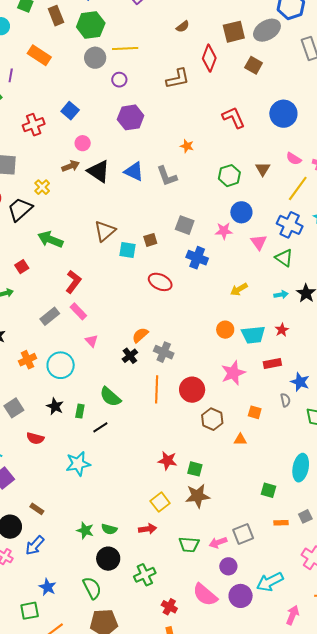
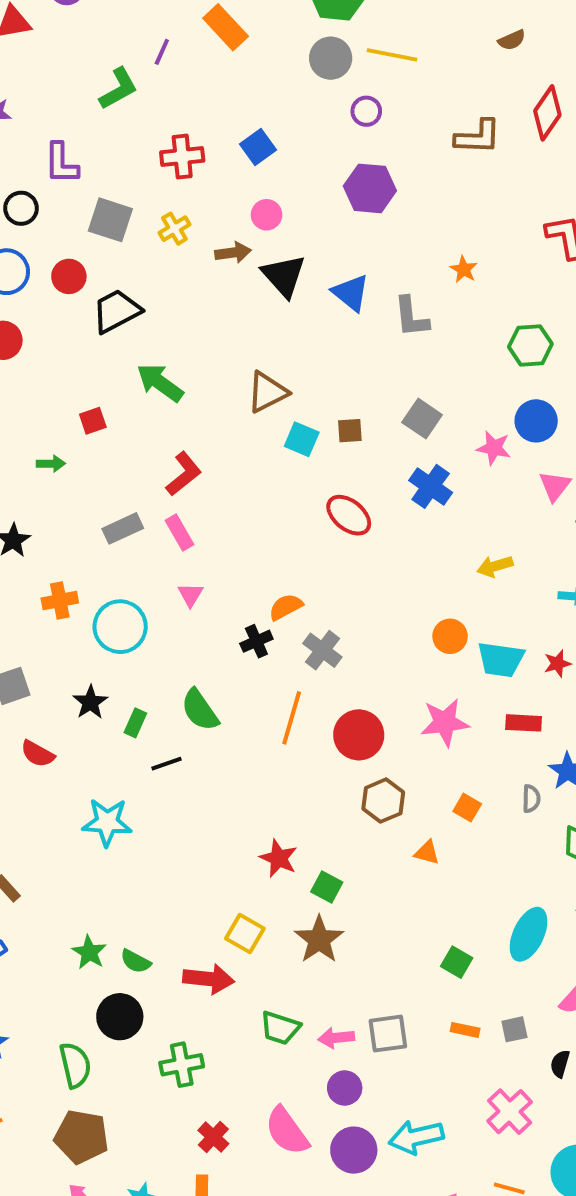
yellow cross: (42, 187) -> (174, 229), moved
brown star: (198, 496) -> (319, 939), turned 30
yellow square: (160, 502) -> (245, 934), turned -36
red arrow: (148, 529) -> (209, 979), size x1.4

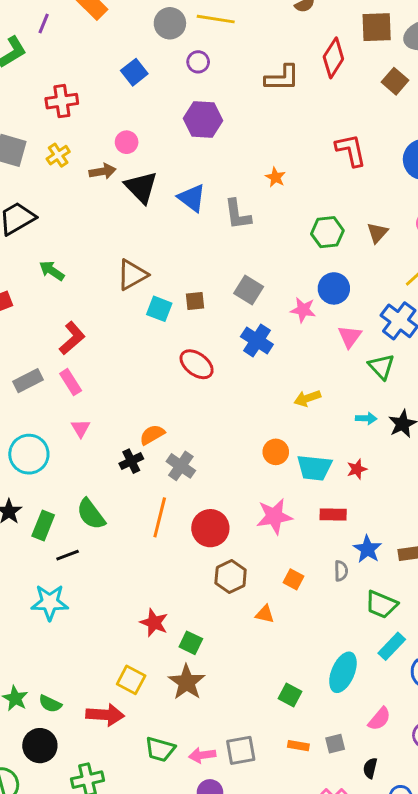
blue square: (258, 147) -> (134, 72), moved
green arrow: (160, 383) -> (52, 271), size x0.7
green rectangle: (135, 723) -> (43, 526), size x1.4
cyan star: (107, 822) -> (50, 602), moved

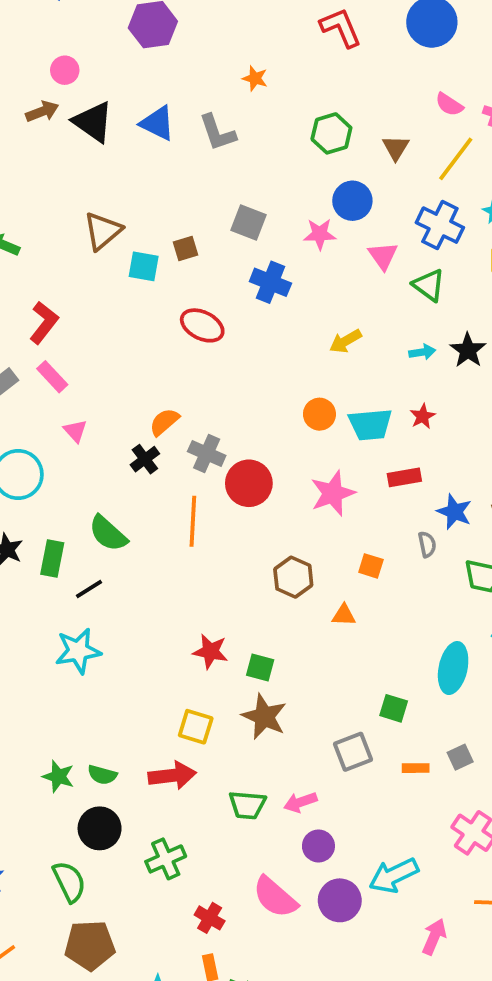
brown triangle: (377, 233) -> (396, 148), moved
red circle: (210, 528) -> (249, 483), moved
gray square: (241, 750) -> (353, 752), moved

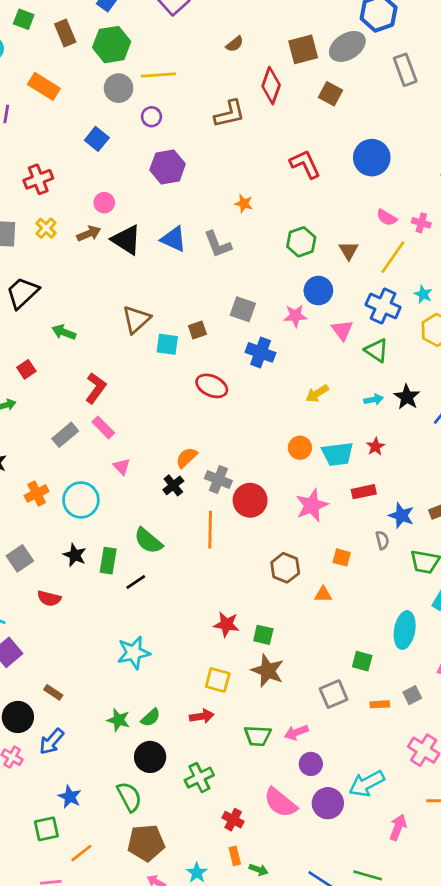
cyan star: (78, 651) -> (134, 653), moved
green semicircle: (102, 775) -> (151, 718), turned -55
red arrow: (172, 775) -> (202, 716), size x0.7

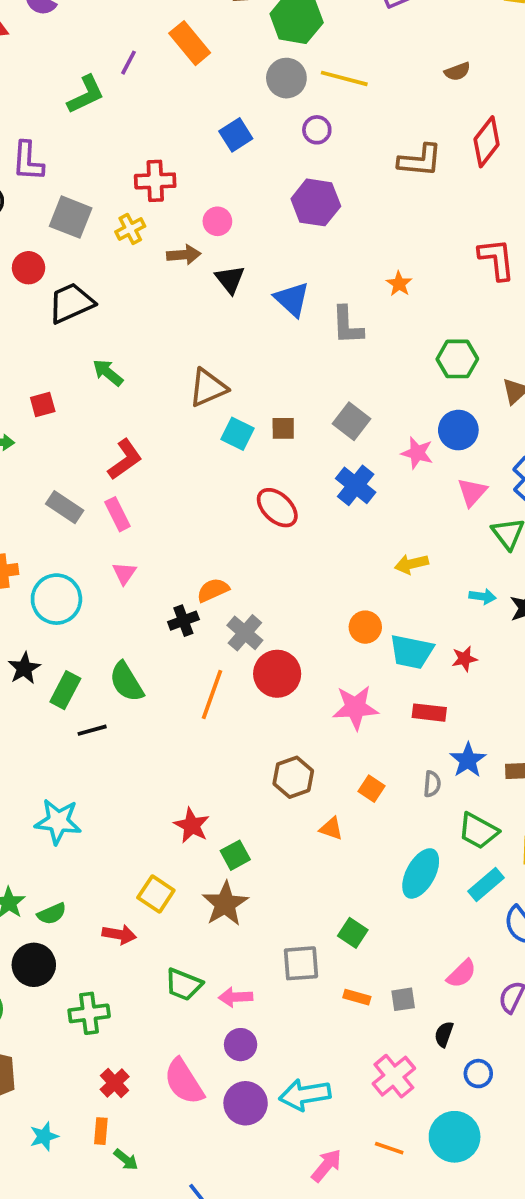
red cross: (38, 179) -> (155, 181), moved
black triangle: (126, 240) -> (230, 279), size x0.7
gray rectangle: (65, 435) -> (65, 507), turned 55
cyan ellipse: (405, 630) -> (421, 873), moved
green square: (263, 635) -> (235, 855), turned 30

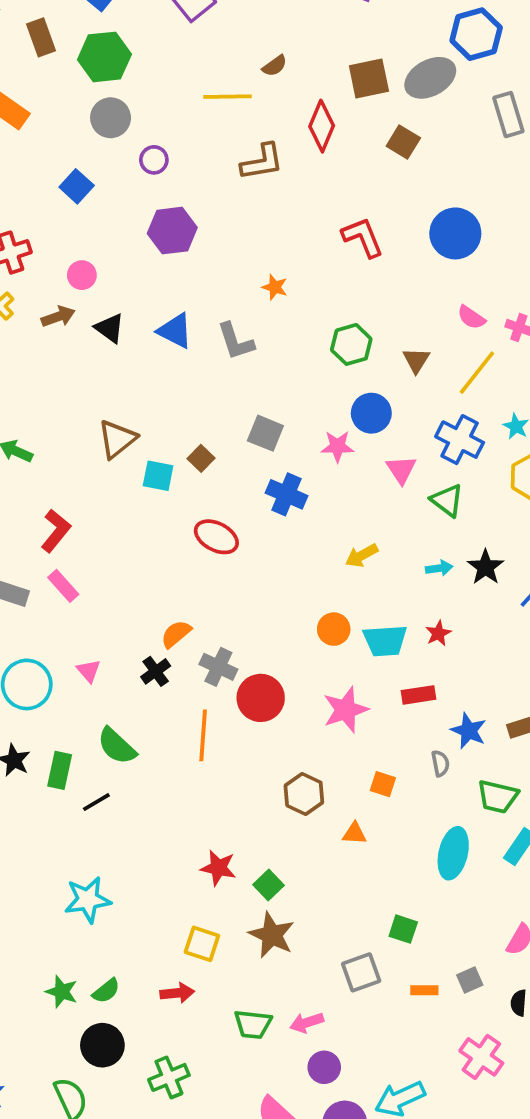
yellow line: (344, 78) -> (227, 97), moved
brown square: (283, 428) -> (201, 458), turned -30
pink triangle: (124, 573) -> (89, 671), moved

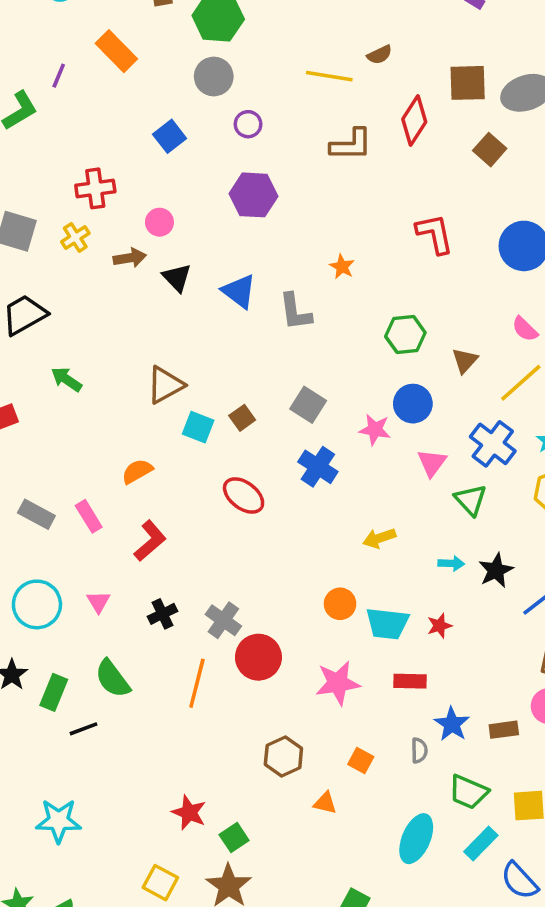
red L-shape: (56, 531) -> (150, 541), moved
orange semicircle: (176, 634) -> (137, 471), moved

